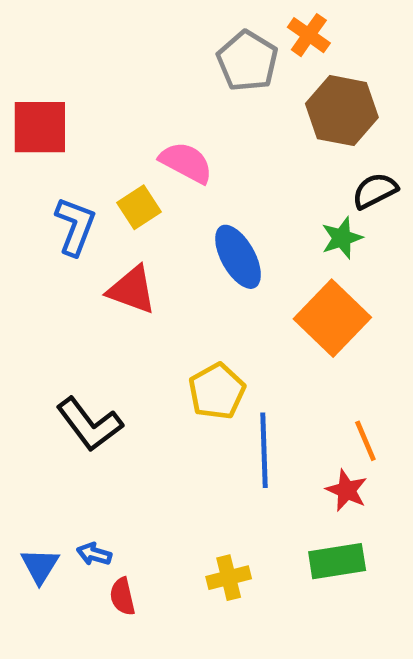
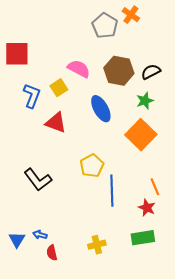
brown hexagon: (342, 111) -> (119, 71), moved
black semicircle: (375, 191) -> (151, 72), moved

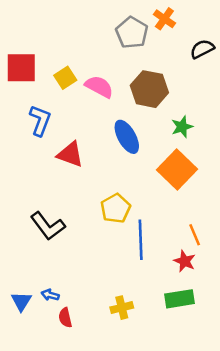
black semicircle: (151, 72) -> (202, 49), moved
yellow square: (59, 88) -> (65, 78), moved

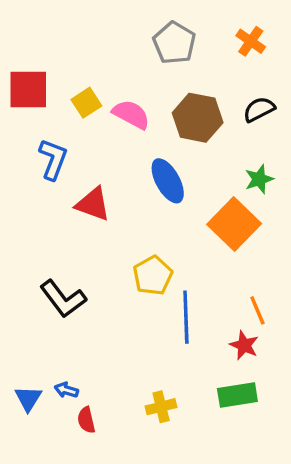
orange cross: (164, 19) -> (251, 41), moved
black semicircle: (202, 49) -> (259, 109), moved
green star: (182, 127) -> (259, 179), moved

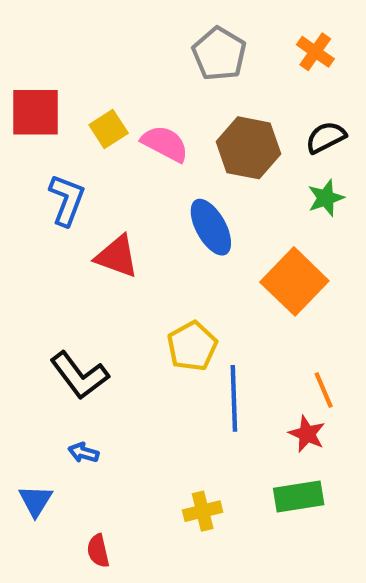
green star: (259, 179) -> (326, 198), moved
blue arrow: (66, 390) -> (84, 453), moved
red semicircle: (86, 420) -> (98, 551), moved

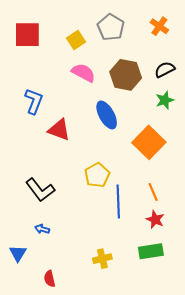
red square: (35, 112) -> (27, 35), moved
yellow square: (109, 129) -> (76, 40), moved
orange line: (324, 390) -> (153, 192), moved

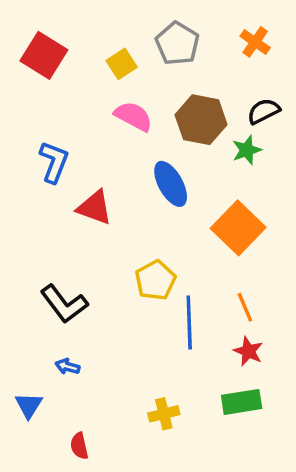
red square: (27, 35) -> (44, 55), turned 32
green star: (165, 100) -> (247, 150), moved

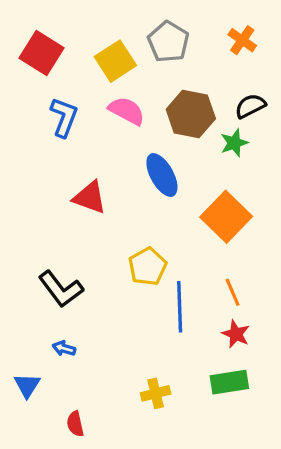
yellow square: (122, 64) -> (115, 61), size x1.4
blue L-shape: (54, 162) -> (64, 117), moved

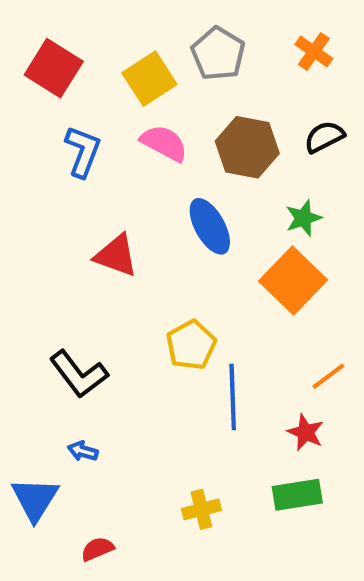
green star: (234, 143) -> (303, 218), moved
orange line: (233, 292) -> (328, 376), moved, turned 76
blue triangle: (27, 385) -> (35, 499), size x1.4
red semicircle: (75, 424) -> (97, 549), turned 80

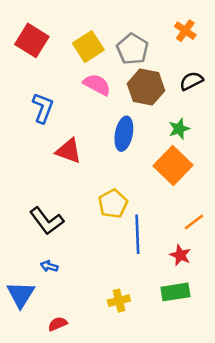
gray pentagon: (218, 54) -> (132, 49), moved
blue L-shape: (83, 151) -> (43, 108), moved
blue ellipse: (210, 226) -> (124, 134), turned 40

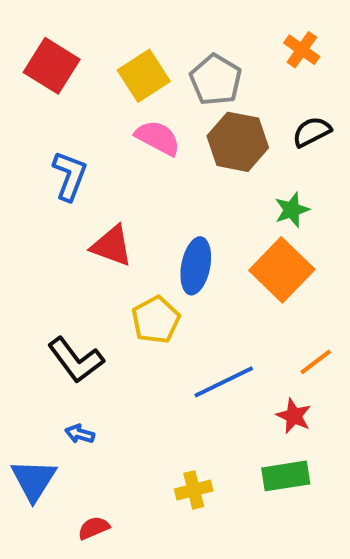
blue ellipse: (124, 134) -> (196, 266), moved
yellow pentagon: (113, 204) -> (156, 320), moved
blue line: (137, 234) -> (224, 382), turned 66

